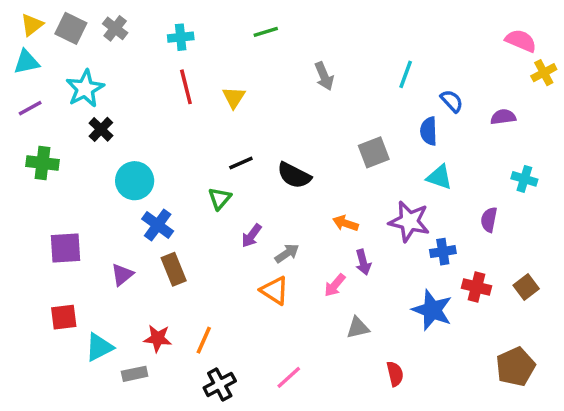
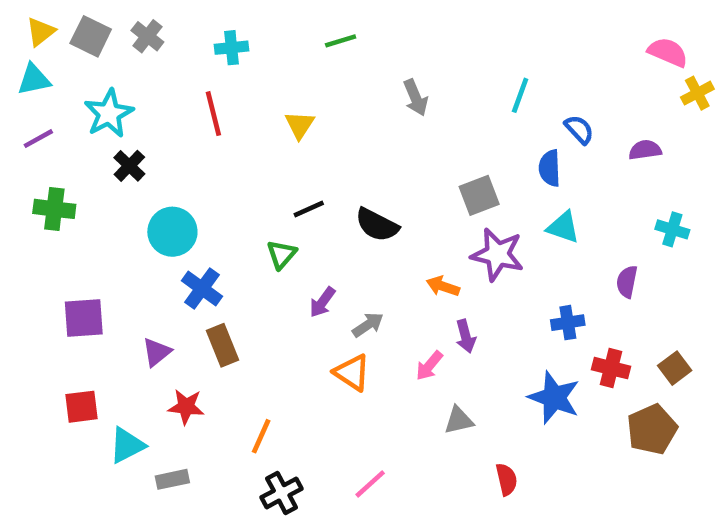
red line: (186, 87) -> (213, 114), moved
purple star: (409, 221) -> (497, 254), moved
red star: (158, 338) -> (186, 407), moved
brown pentagon: (515, 367) -> (652, 429), moved

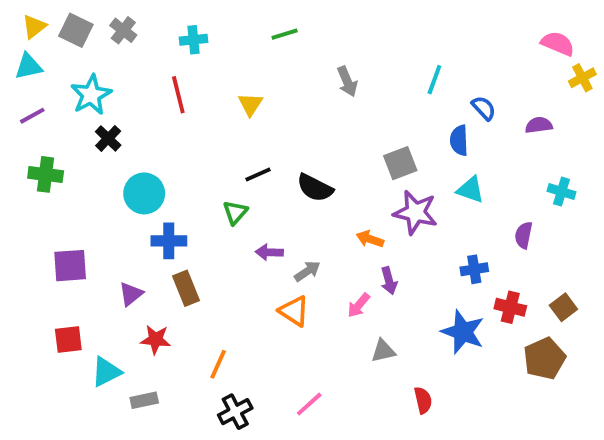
blue cross: (202, 288) -> (169, 241), turned -36
purple arrow: (322, 302) -> (269, 252), turned 56

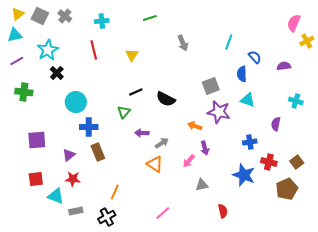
pink semicircle: (558, 44) -> (294, 23), turned -90
red star: (156, 340) -> (73, 179), moved
cyan triangle: (106, 372) -> (56, 196), turned 48
black cross: (235, 412) -> (107, 217), moved

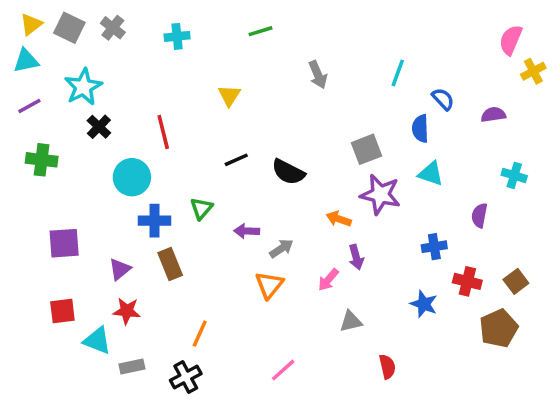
red line: (94, 50) -> (163, 132), moved
green triangle: (124, 112) -> (201, 208), moved
orange triangle: (155, 164) -> (269, 285), turned 36
blue star: (244, 175) -> (424, 304), size x0.7

